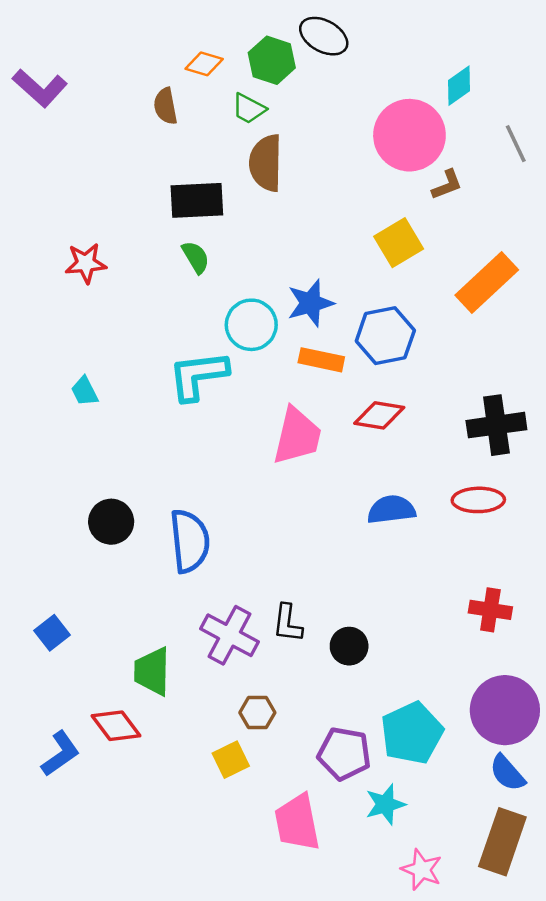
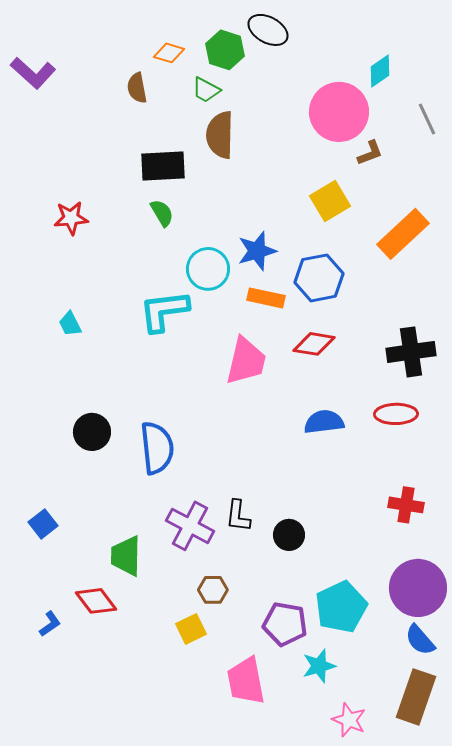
blue L-shape: (60, 754) -> (50, 624), size x0.7

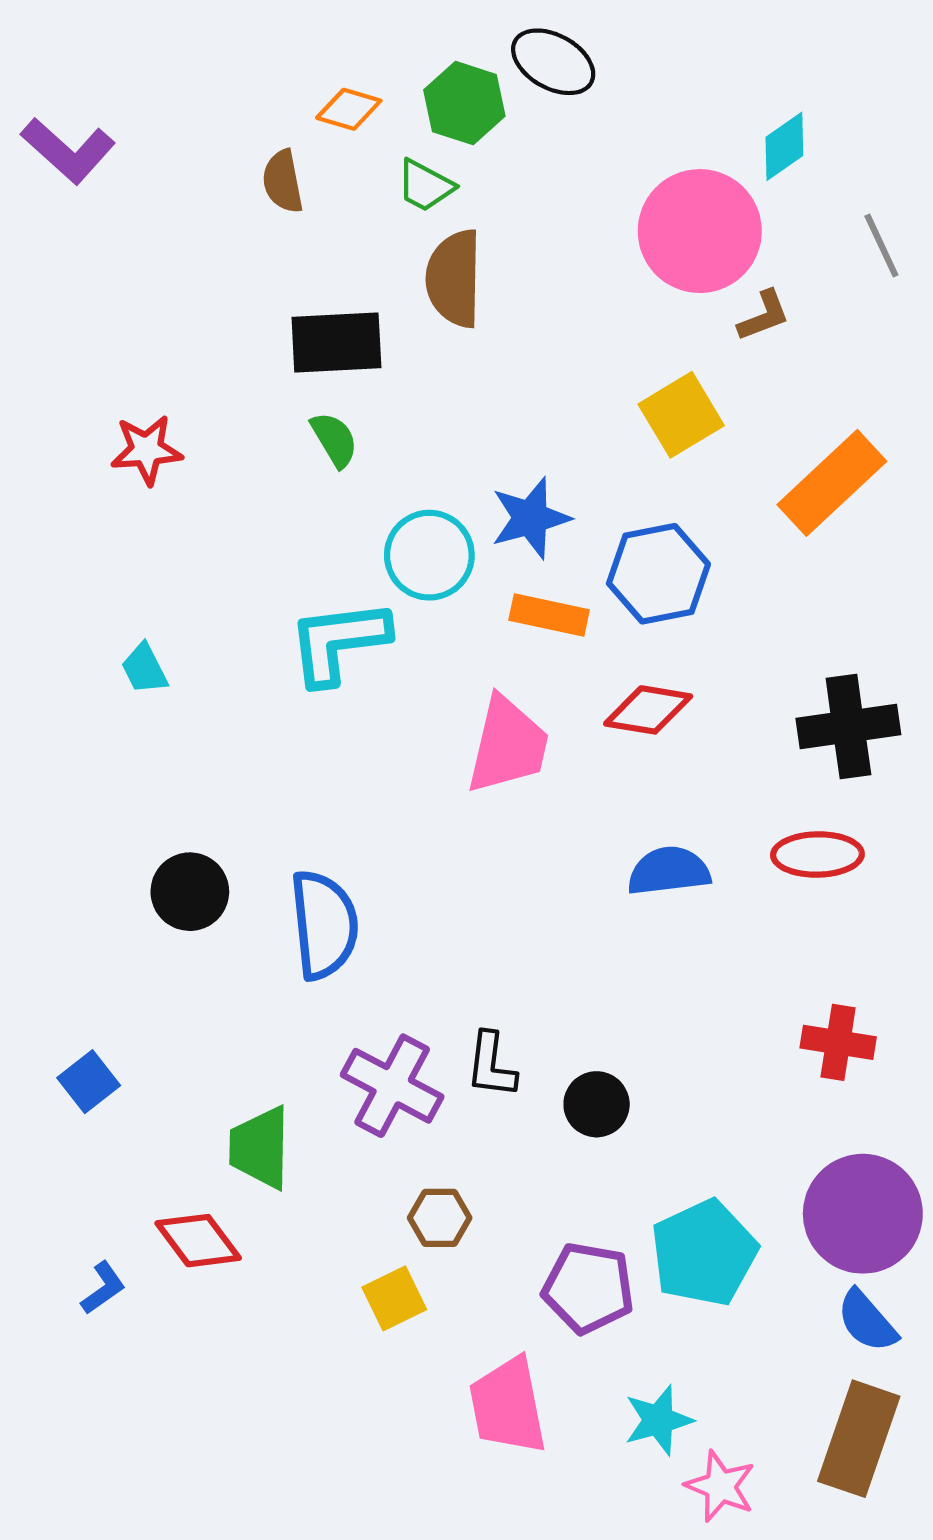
cyan star: (319, 666) -> (658, 1420), moved

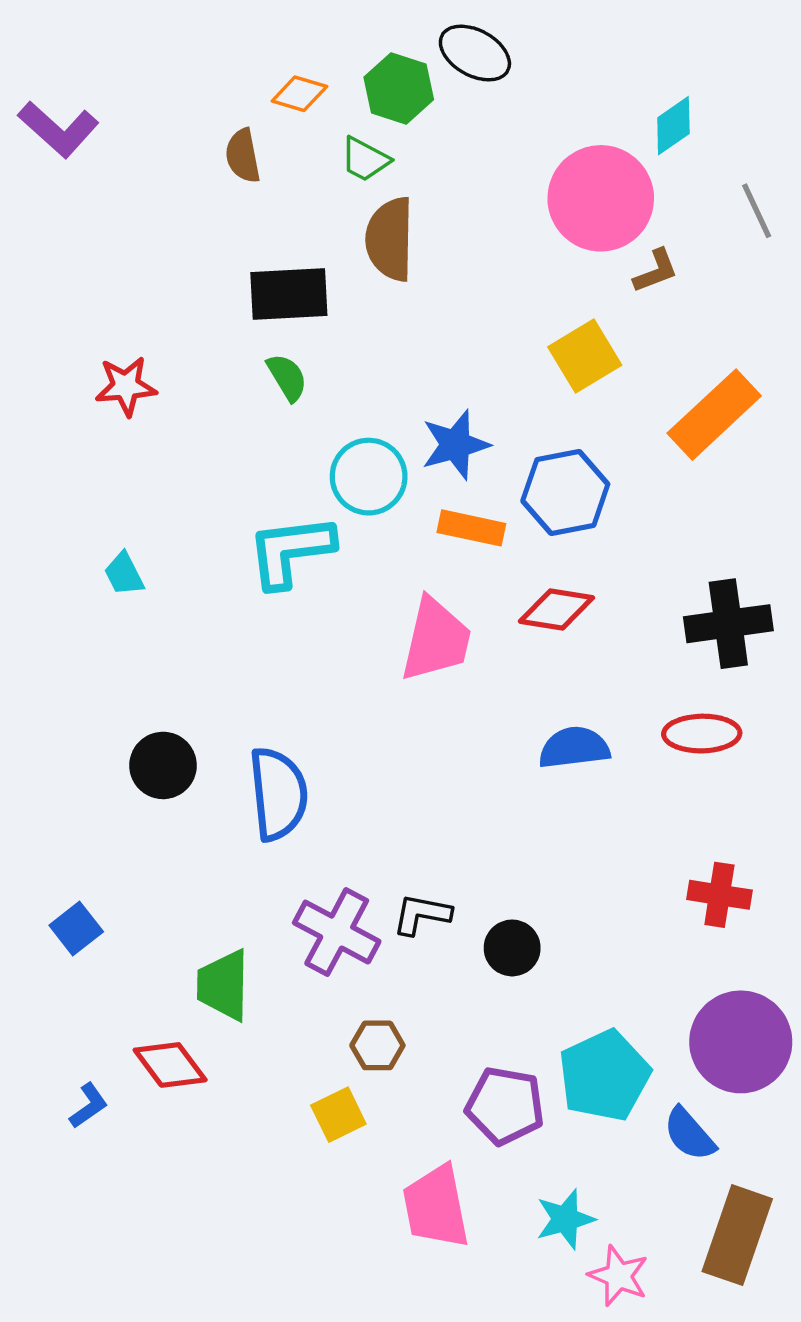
black L-shape: (491, 1065) -> (422, 914), turned 94
blue semicircle: (867, 1321) -> (689, 1134), moved

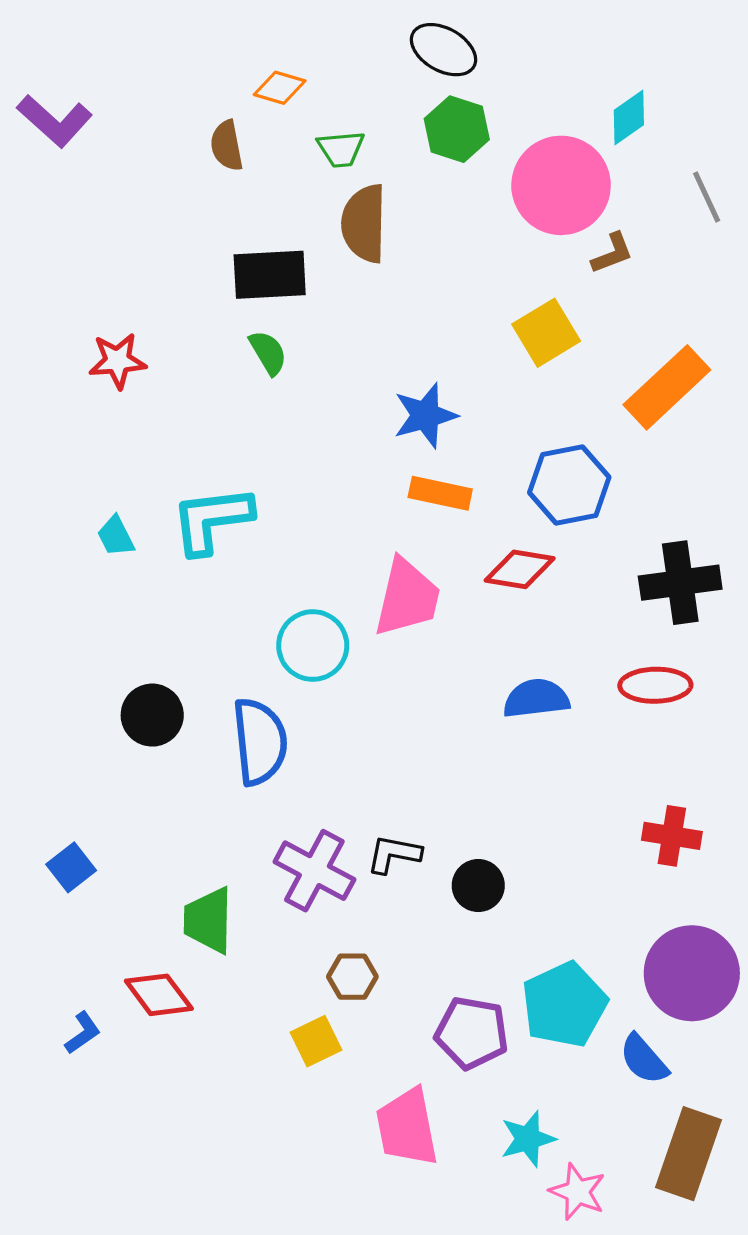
green hexagon: (399, 88) -> (457, 129), moved
green trapezoid: (365, 159) -> (341, 149), turned -33
cyan circle: (369, 477) -> (313, 646), moved
blue hexagon: (565, 493) -> (569, 485), moved
cyan L-shape: (291, 551) -> (212, 520), moved

